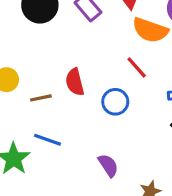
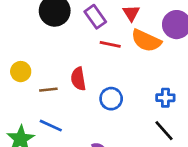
red line: (137, 67) -> (110, 44), moved, turned -42

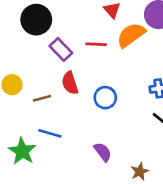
purple rectangle: (95, 17) -> (61, 49), moved
orange semicircle: (146, 41) -> (131, 35), turned 128

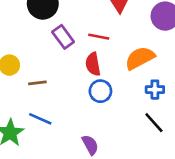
orange semicircle: (131, 35) -> (140, 58), moved
red semicircle: (70, 83) -> (93, 64), moved

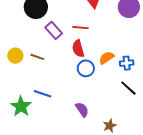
orange semicircle: (140, 58) -> (106, 58), moved, size x0.7
brown line: (37, 83) -> (37, 57), moved, turned 32

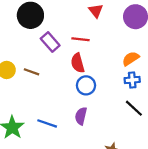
orange semicircle: (106, 58) -> (131, 59), moved
blue line: (43, 94) -> (47, 123), moved
purple semicircle: (82, 110) -> (81, 116), moved, turned -133

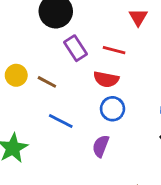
red semicircle: (78, 63) -> (106, 79), turned -72
blue line: (47, 123) -> (61, 121), moved

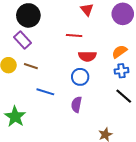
purple rectangle: (76, 48) -> (22, 40), moved
red semicircle: (106, 79) -> (87, 56), moved

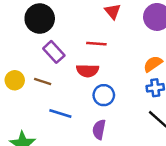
purple rectangle: (22, 40) -> (54, 52), moved
red semicircle: (87, 56) -> (88, 71), moved

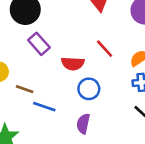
red line: (96, 44) -> (105, 49), moved, turned 42
brown line: (43, 82) -> (25, 89), moved

